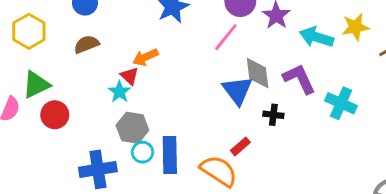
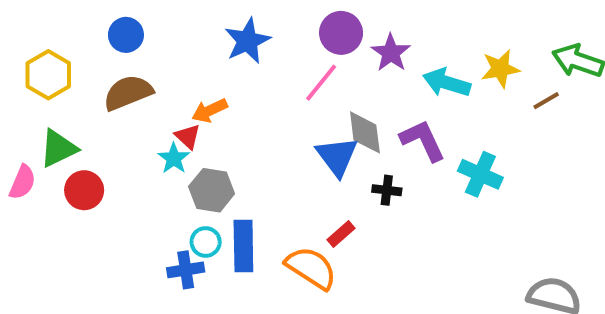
brown semicircle: (86, 44) -> (128, 93), size x1.4
gray hexagon: (132, 128) -> (212, 190), moved
blue cross: (98, 169) -> (186, 270), moved, size x0.7

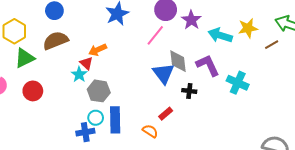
green triangle: (58, 148) -> (25, 58), moved
orange semicircle: (311, 268) -> (150, 131), size x0.6

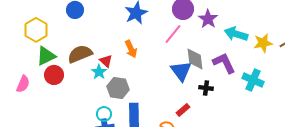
yellow star: (248, 28) -> (263, 43), moved
brown semicircle: (55, 41) -> (80, 54), moved
orange arrow: (98, 50) -> (131, 49), moved, turned -90
red circle: (33, 91) -> (54, 75), moved
cyan circle: (96, 118) -> (104, 114), moved

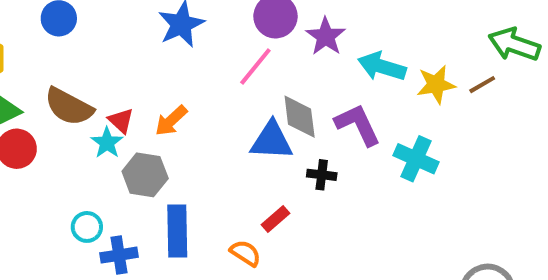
orange arrow: (131, 49) -> (171, 121), moved, turned 72
brown semicircle: (80, 54) -> (69, 107), turned -130
blue triangle: (181, 71) -> (271, 141), turned -50
cyan circle: (104, 114) -> (87, 227), moved

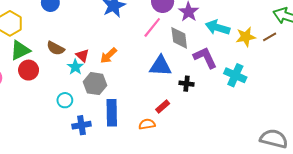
brown semicircle: (69, 107) -> (56, 48), size x0.7
gray diamond: (300, 117) -> (179, 38), moved
cyan circle: (87, 227) -> (65, 100), moved
orange semicircle: (245, 253) -> (147, 124), turned -42

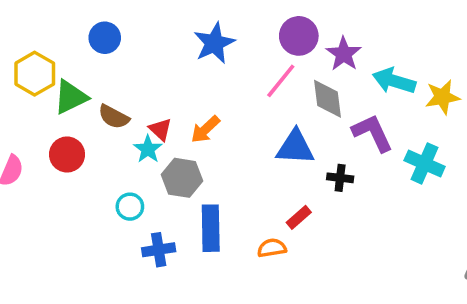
green triangle: (20, 50) -> (71, 97), moved

